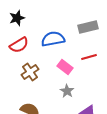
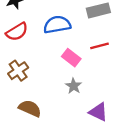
brown cross: (30, 72) -> (18, 71), moved

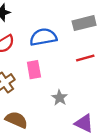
pink rectangle: (71, 58) -> (34, 70), moved, turned 42

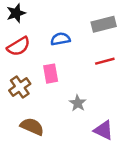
blue semicircle: (43, 37) -> (60, 39), size x0.7

